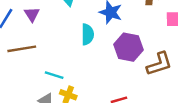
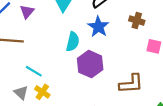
purple hexagon: (129, 47) -> (90, 64), moved

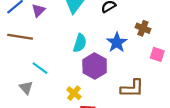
blue star: (98, 27) -> (117, 42), moved
yellow cross: (42, 92) -> (74, 93), moved

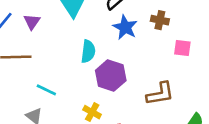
blue star: (117, 42) -> (125, 27), moved

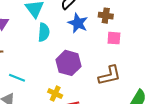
pink square: (182, 48) -> (114, 38), moved
cyan semicircle: (88, 51) -> (44, 32), moved

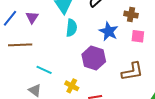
blue star: (78, 23) -> (109, 31), moved
yellow cross: (55, 94) -> (72, 86), moved

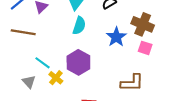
brown cross: (131, 15) -> (143, 24), size x1.5
purple hexagon: (94, 58) -> (78, 62), moved
yellow cross: (72, 86) -> (56, 78), moved

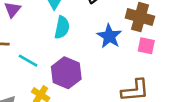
cyan line: (42, 63) -> (28, 61), moved

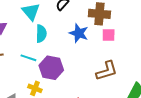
cyan line: (28, 61) -> (28, 58), moved

